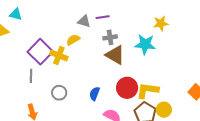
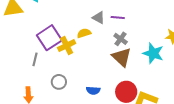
gray cross: (110, 37) -> (121, 39), turned 32
yellow cross: (59, 56) -> (67, 46), turned 30
blue semicircle: (95, 94) -> (93, 90), turned -120

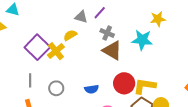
purple line: (118, 18) -> (100, 13), turned -40
gray line: (35, 59) -> (30, 80), moved

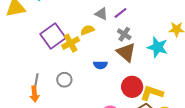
gray line: (30, 80) -> (36, 80), moved
blue semicircle: (92, 89) -> (100, 65), moved

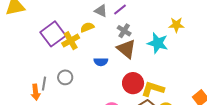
gray line: (36, 80) -> (44, 84), moved

